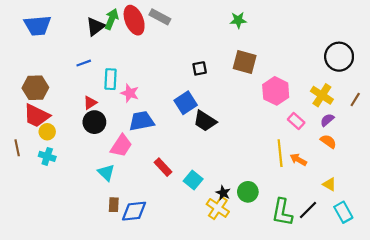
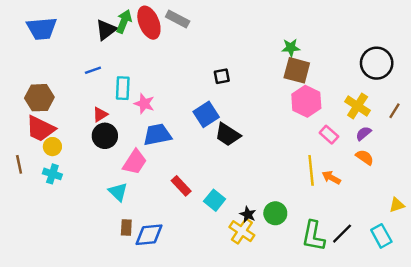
green star: (238, 20) -> (291, 48), moved
brown square: (245, 62) -> (297, 70), moved
yellow triangle: (329, 184) -> (397, 205), moved, turned -48

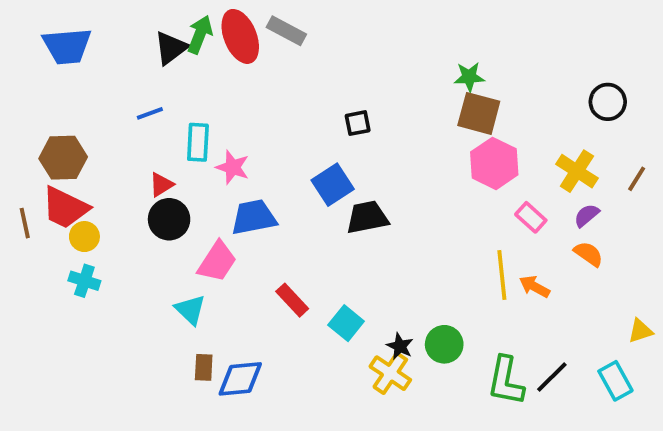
black circle: (377, 63) -> (608, 102), size x0.7
black trapezoid: (228, 135) -> (367, 217), turned 136
brown line: (19, 164) -> (25, 223), moved

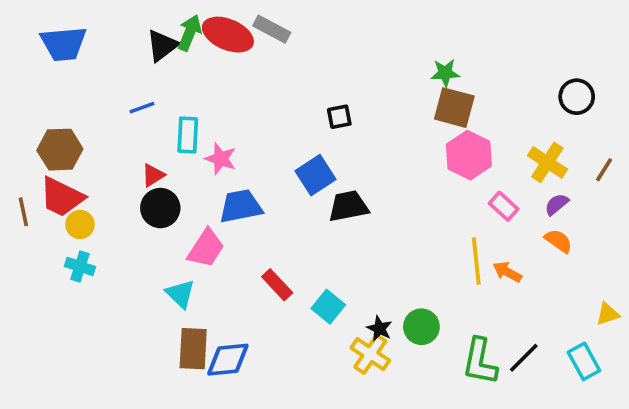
red ellipse: (240, 36) -> (228, 35), turned -45
brown rectangle: (204, 367) -> (193, 349), size x1.6

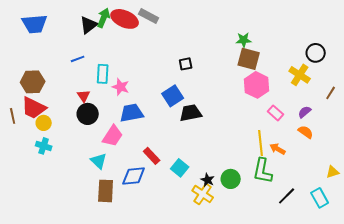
yellow cross: (547, 162) -> (300, 75), moved
red triangle: (153, 175) -> (84, 96), turned -32
blue diamond: (228, 360) -> (134, 176), moved
green L-shape: (480, 361) -> (263, 171), moved

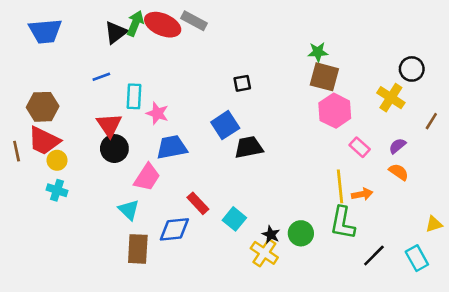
red triangle: (84, 96) -> (109, 125), size x1.5
orange arrow: (278, 149) -> (362, 194), turned 140

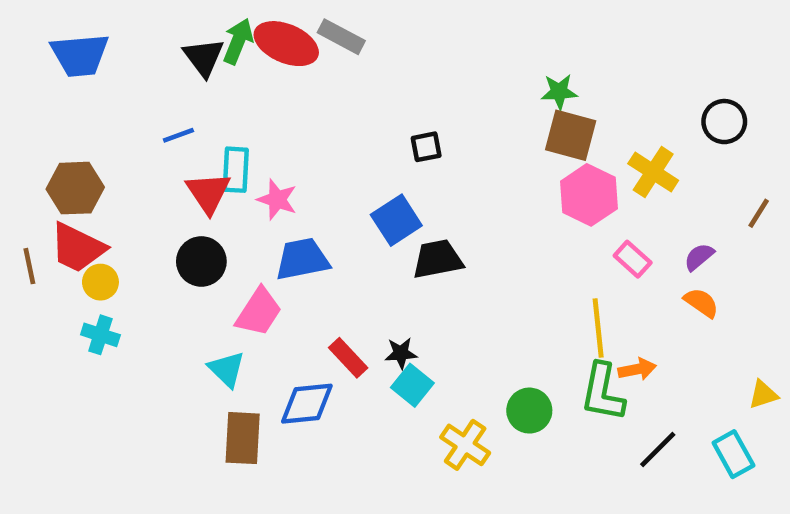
black triangle: (116, 32) -> (204, 57), turned -30
yellow cross: (391, 98) -> (653, 172), moved
red triangle: (109, 125) -> (208, 193), moved
orange arrow: (362, 194) -> (637, 369), moved
black star: (271, 235) -> (401, 353), moved, turned -30

